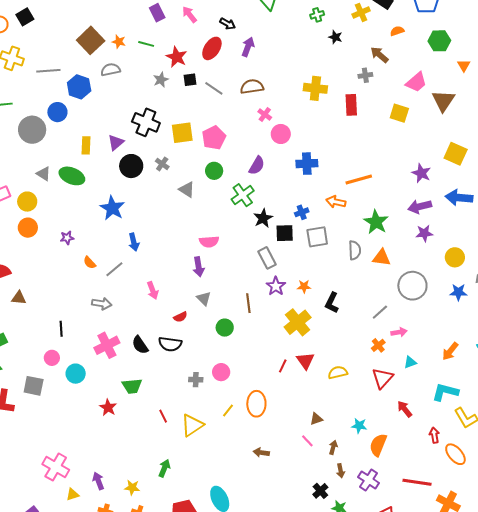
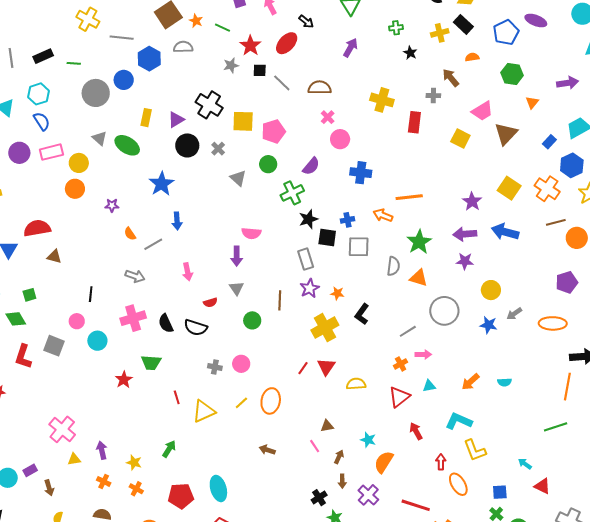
purple arrow: (248, 47) -> (350, 48), moved

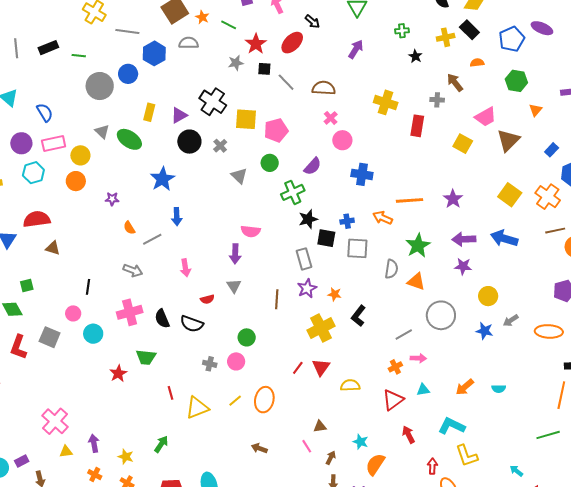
cyan hexagon: (38, 94) -> (33, 173), moved
purple star: (472, 201) -> (453, 199), moved
green circle: (252, 320) -> (247, 337), moved

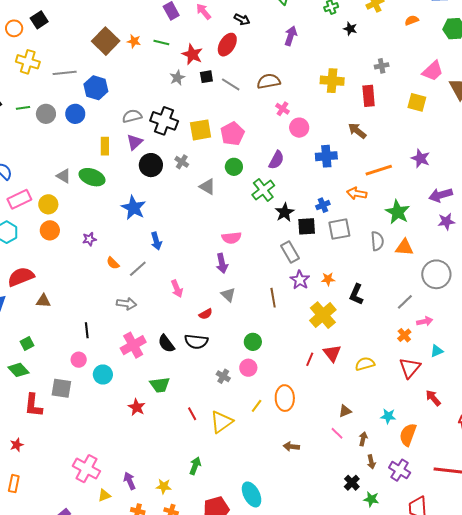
gray semicircle: (189, 43) -> (132, 116), moved
brown arrow: (455, 83) -> (357, 131), moved
gray circle: (100, 86) -> (46, 114), moved, size x0.7
gray cross: (210, 364) -> (223, 376), turned 32

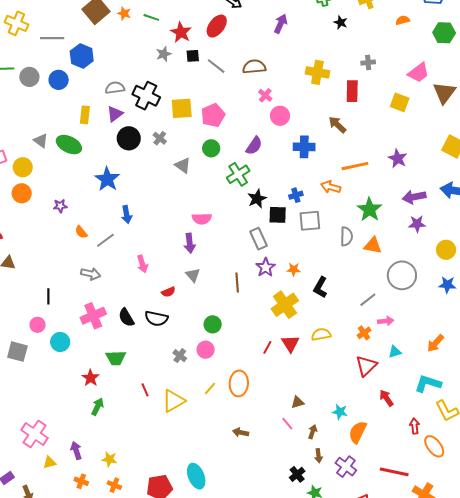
yellow semicircle: (365, 364) -> (321, 334), moved
green arrow: (195, 466) -> (98, 407), moved

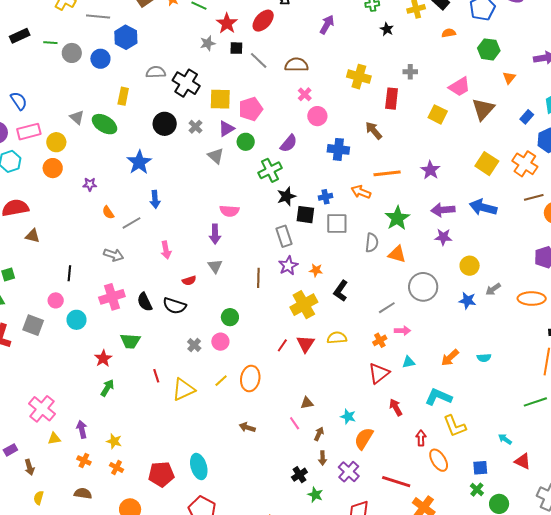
purple triangle: (115, 114) -> (226, 129), moved

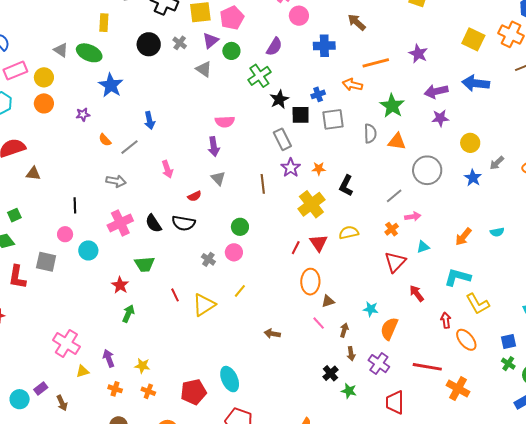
blue star: (139, 162) -> (111, 85), moved
blue star: (467, 301) -> (473, 178), turned 30
orange ellipse: (250, 378) -> (310, 282), moved

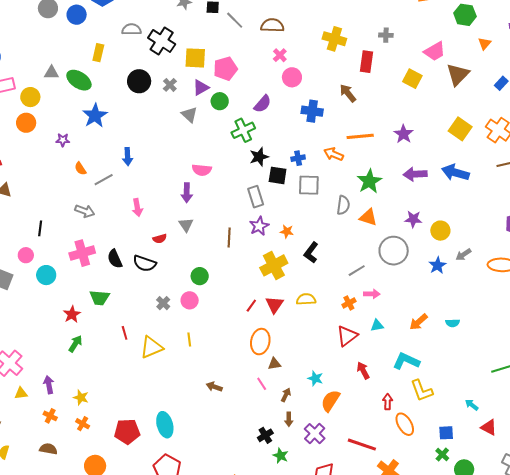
gray triangle: (61, 50) -> (51, 73), turned -42
purple star: (440, 118) -> (413, 219), moved
yellow line: (240, 291) -> (189, 339), turned -56

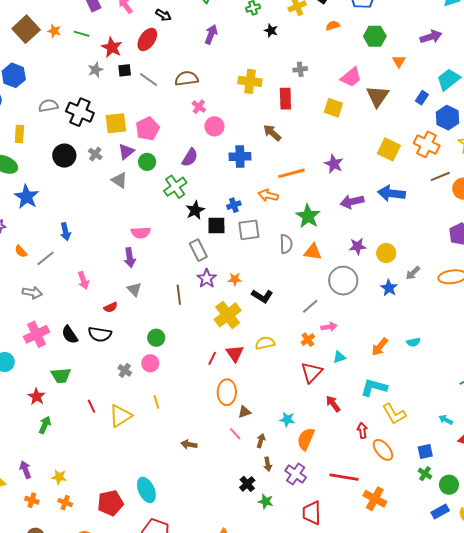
black L-shape: (311, 253) -> (262, 296), turned -85

